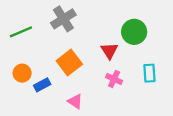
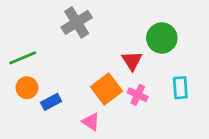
green line: (21, 32) -> (23, 58), moved
orange square: (69, 62) -> (106, 89), moved

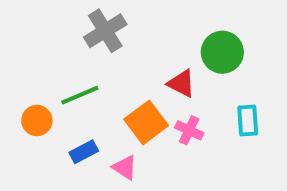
green line: (23, 58) -> (80, 95), moved
red triangle: (132, 61) -> (181, 83), turned -30
blue rectangle: (51, 102) -> (84, 152), moved

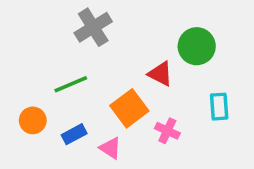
orange circle: (37, 121) -> (33, 120), moved
pink cross: (189, 130) -> (167, 131), moved

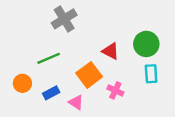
green circle: (197, 46) -> (146, 44), moved

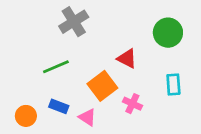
green circle: (146, 44) -> (168, 33), moved
orange circle: (22, 83) -> (26, 116), moved
blue rectangle: (51, 93) -> (59, 106), turned 49

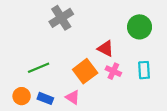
green line: (56, 67) -> (39, 68), moved
pink cross: (132, 104) -> (113, 71), moved
blue rectangle: (59, 106) -> (45, 98), moved

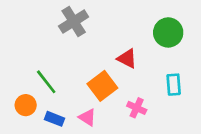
green line: (39, 68) -> (46, 82), turned 75
pink cross: (113, 71) -> (137, 108), moved
orange circle: (22, 96) -> (26, 105), moved

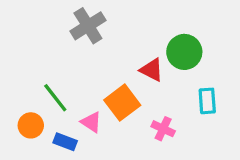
green circle: (168, 32) -> (184, 52), moved
pink triangle: (87, 117) -> (91, 122), moved

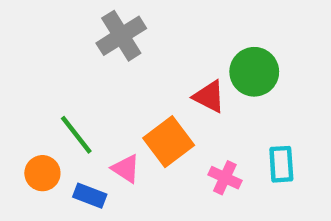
cyan rectangle: (207, 101) -> (281, 164), moved

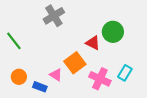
green line: (76, 135) -> (14, 41), moved
cyan rectangle: (281, 164) -> (125, 73), turned 35
pink cross: (225, 178) -> (100, 79), size x1.5

